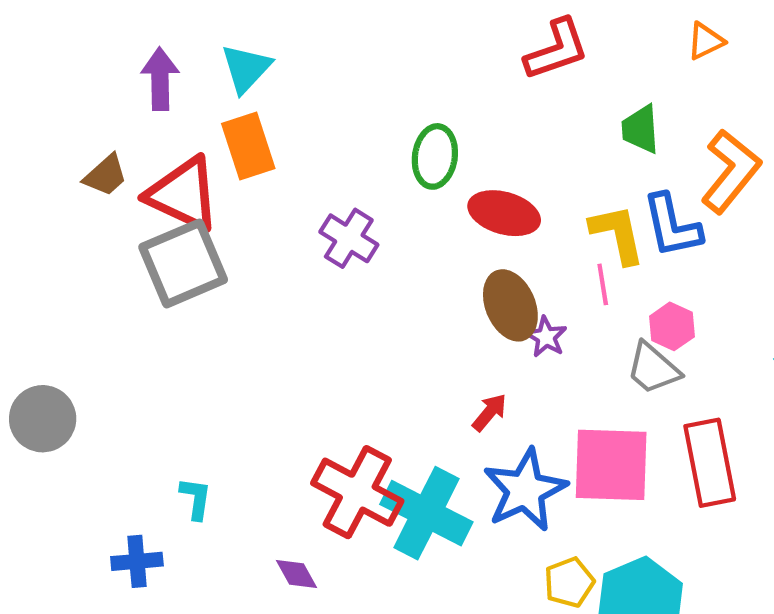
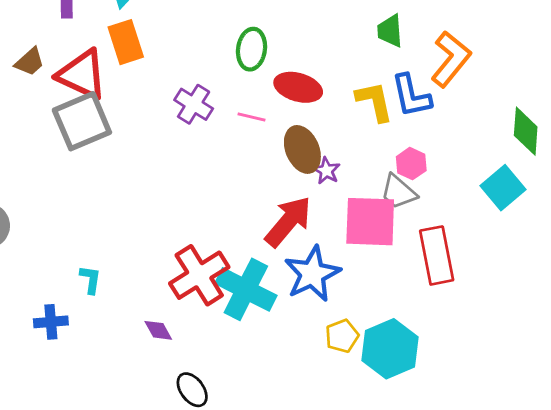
pink line: (603, 284) -> (252, 117), moved, turned -68
red arrow: (489, 412) -> (288, 222), size x2.0
pink square: (611, 465) -> (370, 222), moved
red cross: (357, 492) -> (199, 275), turned 30

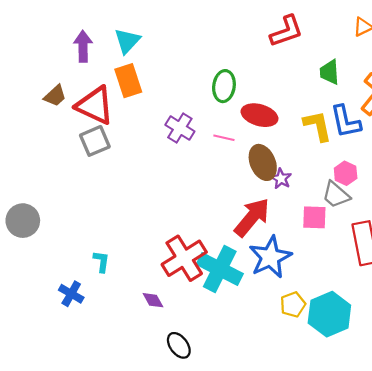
gray square: (82, 121) -> (95, 141), size x0.7
pink square: (370, 222) -> (314, 217), size x0.6
blue cross: (51, 322) -> (71, 294), turned 35

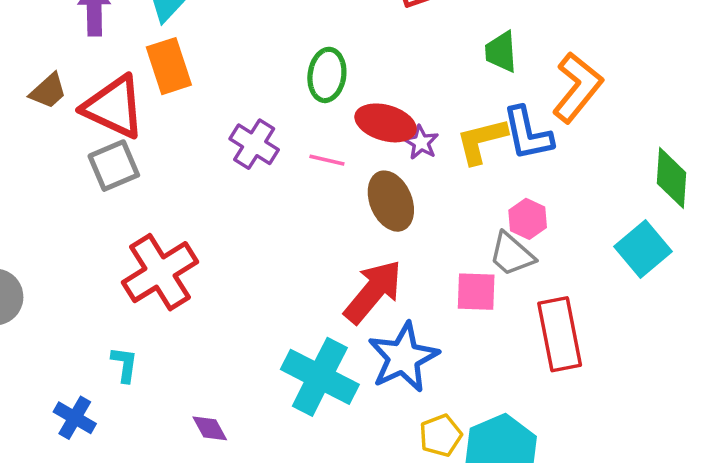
yellow L-shape: (318, 126) -> (481, 141), turned -92
purple star: (281, 179) -> (421, 142), moved
red cross: (184, 258) -> (160, 272), moved

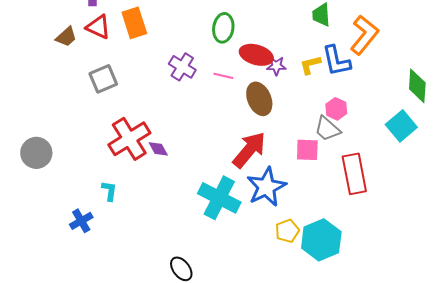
red triangle: (114, 107) -> (98, 27), moved, size x0.7
yellow L-shape: (481, 141) -> (310, 65), size x0.7
purple star: (421, 142) -> (276, 66), turned -30
blue cross: (75, 418) -> (81, 221), turned 30
purple diamond: (210, 428) -> (158, 149), moved

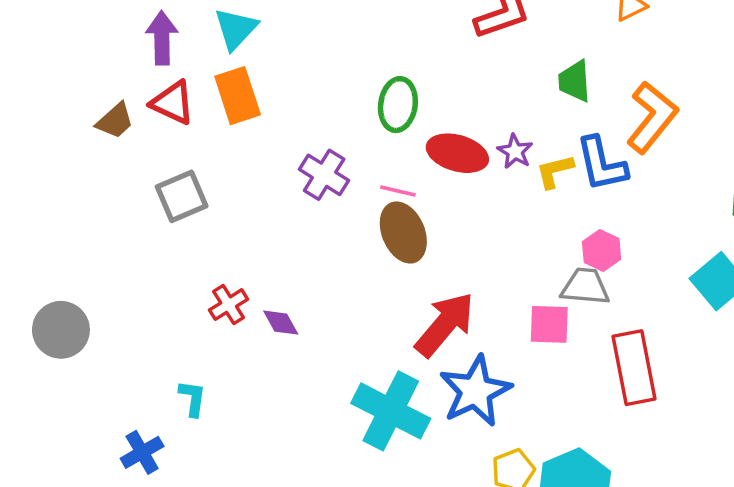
purple star: (276, 66) -> (515, 151), moved, turned 30
brown ellipse: (259, 99) -> (403, 232), moved
gray trapezoid: (327, 129) -> (585, 287), turned 144
red cross: (129, 139) -> (229, 305), size x0.5

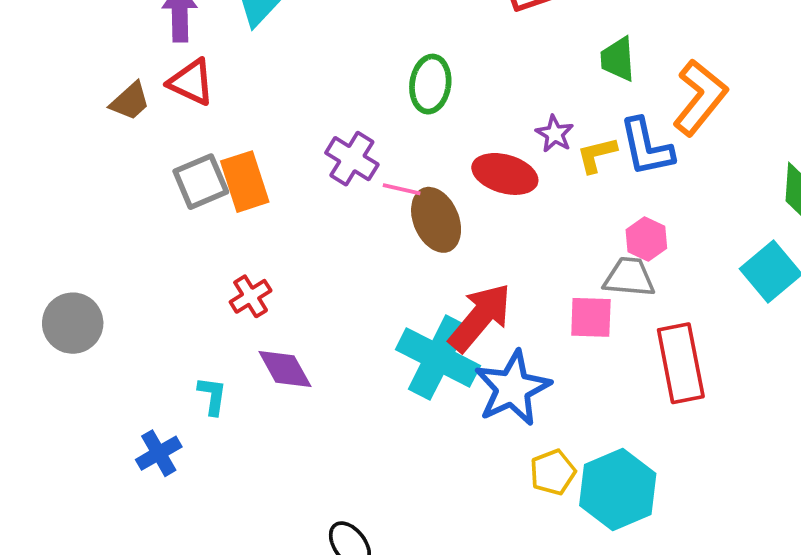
orange rectangle: (238, 96) -> (245, 182), moved
red ellipse: (457, 153) -> (505, 174), moved
pink line: (398, 191) -> (402, 189), moved
purple diamond: (281, 323) -> (285, 369), moved, size x1.4
cyan cross: (391, 411) -> (438, 358), moved

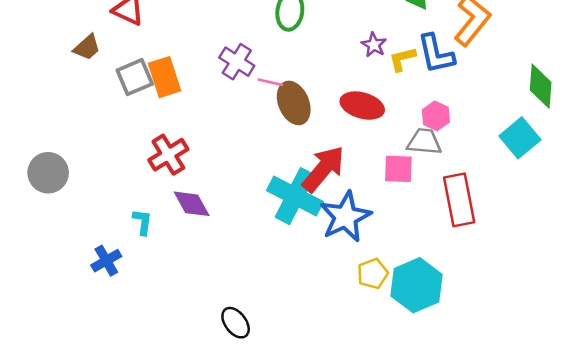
brown trapezoid: (130, 101) -> (87, 47), moved
red ellipse: (505, 174) -> (362, 106), moved
red cross: (251, 296) -> (168, 155), size x1.4

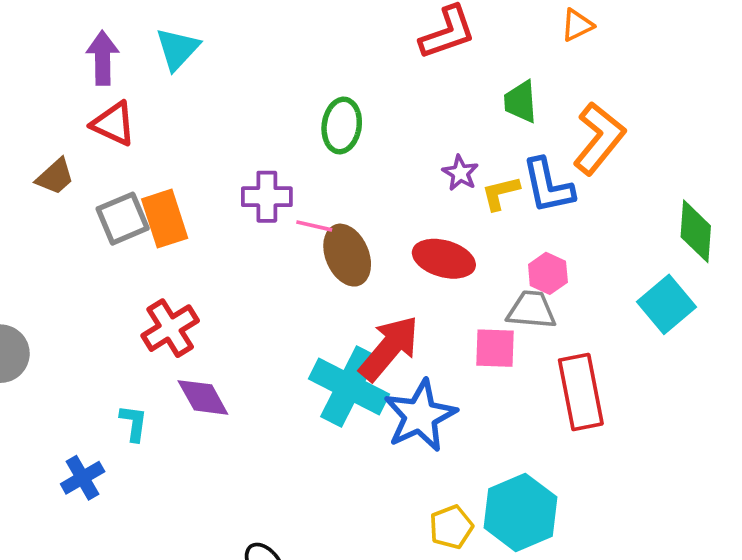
purple cross: (237, 62) -> (267, 197), turned -32
yellow pentagon: (373, 274) -> (451, 527), moved

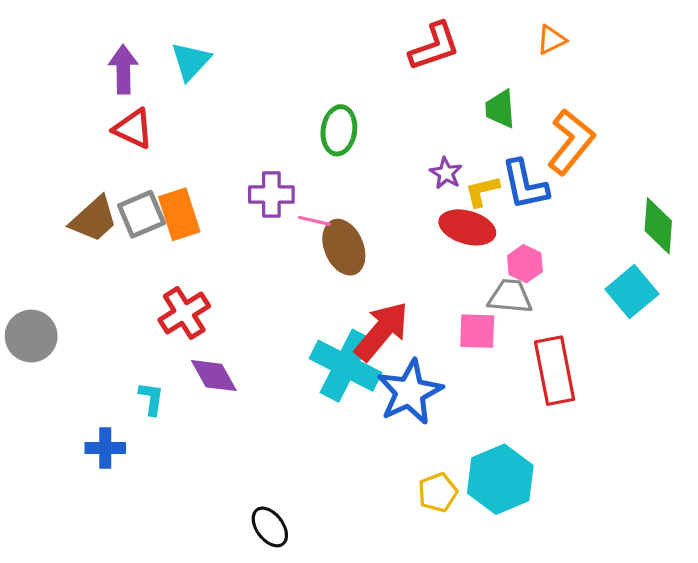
brown trapezoid: (55, 177) -> (94, 219), moved, size x1.4
red ellipse: (444, 259) -> (467, 227), moved
blue cross: (83, 478) -> (105, 448), turned 30

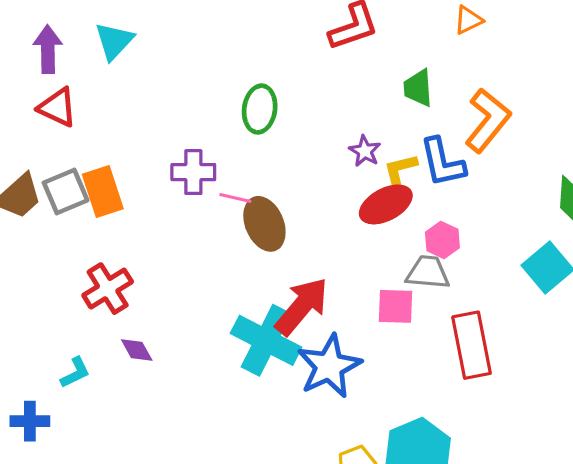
red ellipse: (467, 227) -> (386, 204), turned -44
purple diamond: (214, 376) -> (137, 350), size x0.7
cyan L-shape: (151, 399) -> (75, 373), turned 56

